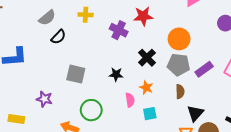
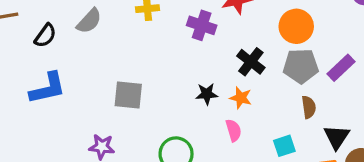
black semicircle: (58, 37) -> (45, 36), moved
gray square: (76, 74) -> (128, 95), moved
orange star: (146, 88) -> (241, 98), moved
cyan square: (150, 114) -> (284, 146), moved

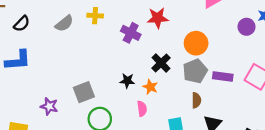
gray semicircle: (89, 21) -> (64, 23), moved
gray pentagon: (301, 66) -> (195, 71), turned -30
purple rectangle: (341, 68) -> (223, 77), turned 42
gray square: (128, 95) -> (84, 92), moved, turned -35

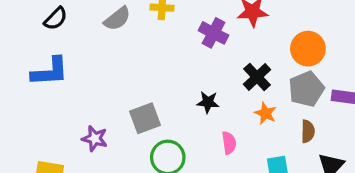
orange star: (150, 87) -> (265, 113), moved

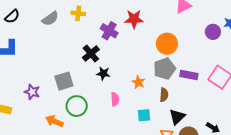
black cross: (257, 77) -> (91, 53), moved

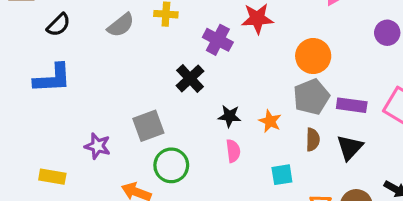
black star: (103, 73) -> (229, 116), moved
black triangle: (177, 117) -> (350, 148), moved

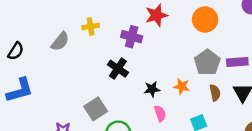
orange circle: (313, 56) -> (205, 19), moved

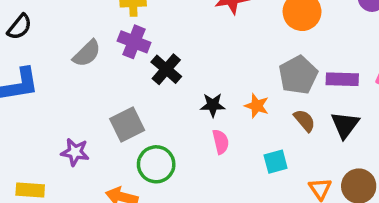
purple cross: (132, 37) -> (134, 42), moved
gray semicircle: (60, 41) -> (87, 53), moved
brown semicircle: (215, 93) -> (304, 121), turned -35

